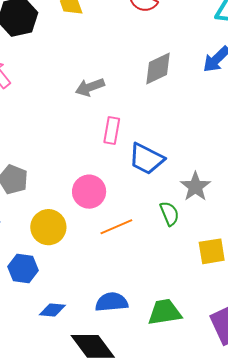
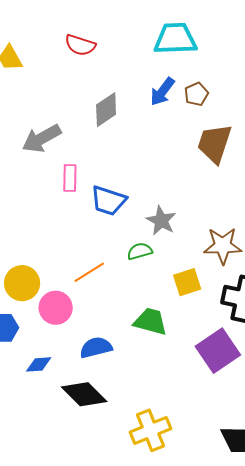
gray arrow: (90, 87) -> (42, 138), size x1.4
pink circle: (89, 192) -> (56, 308), moved
green semicircle: (169, 214) -> (140, 251), turned -75
green trapezoid: (165, 312) -> (150, 321), moved, turned 33

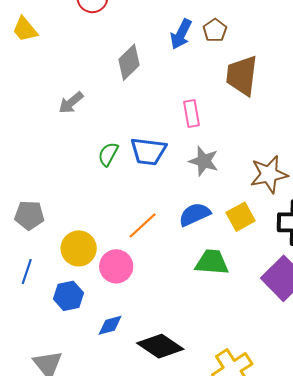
gray arrow: (42, 138) -> (71, 103), size x0.7
pink rectangle: (70, 178) -> (192, 114), moved
green semicircle: (140, 251) -> (108, 154), moved, turned -35
blue semicircle: (96, 347) -> (195, 214), moved

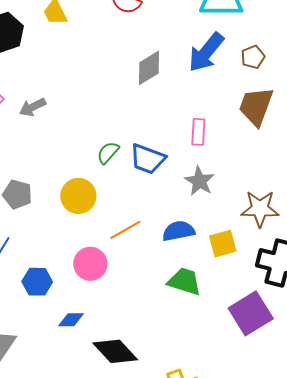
brown pentagon: (215, 30) -> (253, 57), moved
blue arrow: (181, 34) -> (206, 52), size x1.4
gray arrow: (71, 103) -> (33, 107), moved
yellow circle: (79, 248) -> (78, 196), moved

